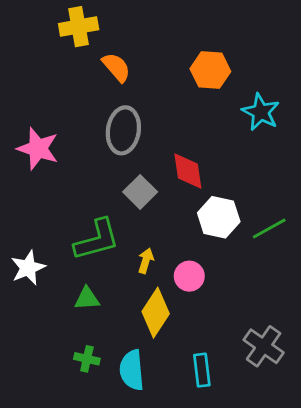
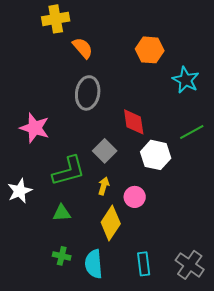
pink star: (38, 149) -> (35, 128), moved
gray square: (140, 192) -> (105, 151), moved
green line: (269, 228) -> (192, 132), moved
gray cross: (264, 346) -> (190, 265), moved

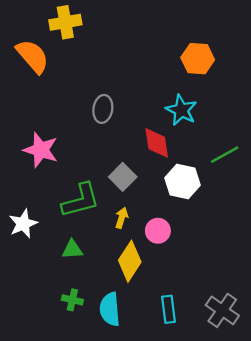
orange semicircle: (83, 48) -> (33, 56), moved, size x1.4
orange hexagon: (150, 50) -> (198, 59), moved
cyan star: (186, 80) -> (181, 110), moved
gray ellipse: (88, 93) -> (103, 109), size x0.7

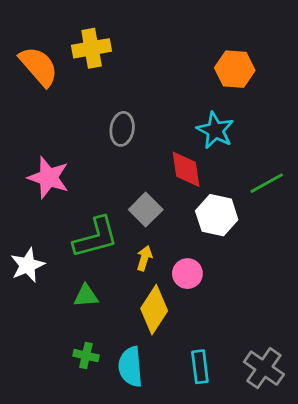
yellow cross: (65, 22) -> (92, 48), moved

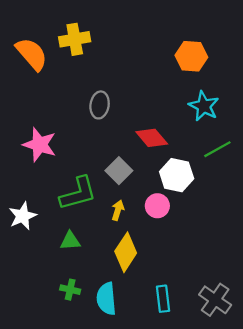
cyan star: (215, 130) -> (204, 106), moved
red diamond: (186, 169) -> (152, 138), turned -32
pink circle: (187, 274) -> (157, 206), moved

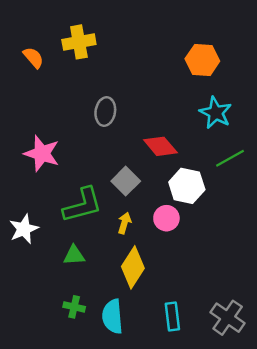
orange semicircle: (32, 54) -> (33, 58), size x0.6

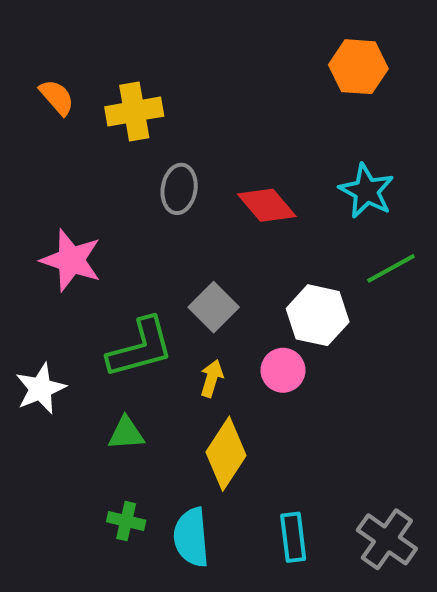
yellow cross: (79, 42) -> (134, 111), moved
orange hexagon: (202, 60) -> (358, 67), moved
red diamond: (160, 146) -> (267, 205), moved

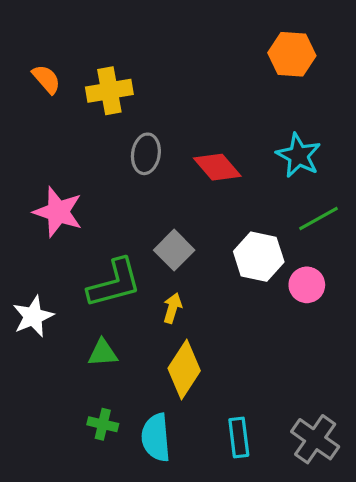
pink circle: (283, 370) -> (307, 285), moved

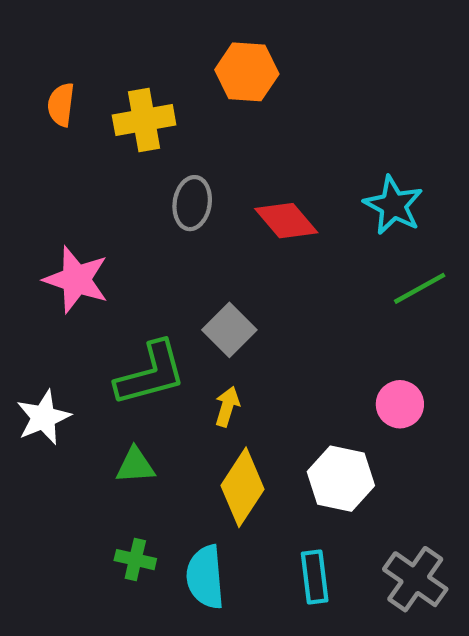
orange hexagon: (292, 54) -> (247, 72), moved
orange semicircle: (46, 79) -> (61, 105), turned -132
white hexagon: (259, 257) -> (341, 479), moved
pink circle: (307, 285) -> (400, 404), moved

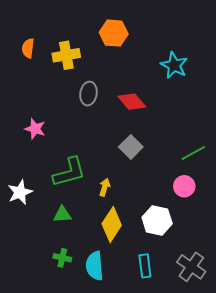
cyan star: (393, 205) -> (174, 65), moved
pink star: (76, 280) -> (35, 129), size x0.7
green line: (420, 288) -> (193, 153), moved
gray square: (229, 330) -> (131, 147), moved

